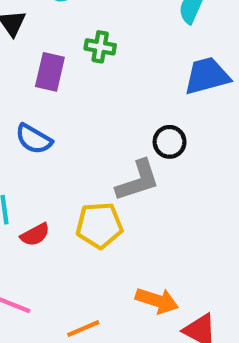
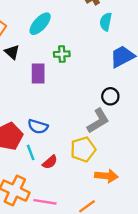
blue semicircle: (34, 139) -> (38, 126), moved
orange arrow: (157, 301) -> (106, 176), moved

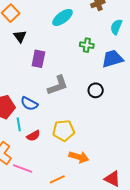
cyan semicircle: (106, 22) -> (116, 27), moved
cyan ellipse: (40, 24) -> (63, 17), moved
green cross: (62, 54) -> (87, 45), moved
gray L-shape: (98, 121) -> (58, 85), moved

